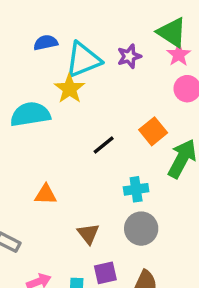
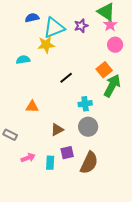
yellow star: (70, 89) -> (46, 45), turned 30
cyan semicircle: (30, 114) -> (23, 60), size x0.6
orange square: (153, 131) -> (104, 70), moved
brown triangle: (88, 234) -> (57, 130), turned 40

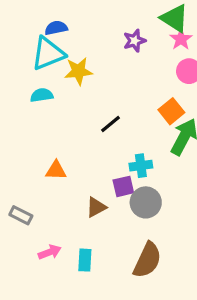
cyan triangle: (54, 28) -> (48, 54), moved
purple square: (67, 153) -> (123, 186), moved

